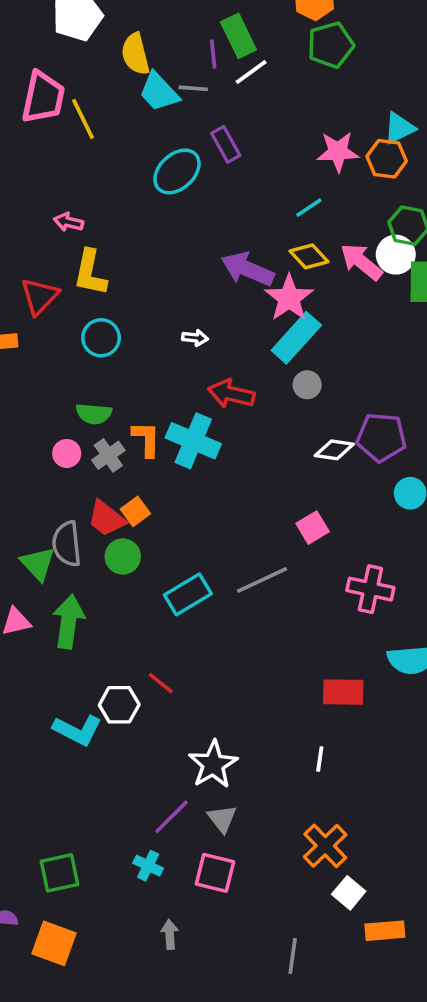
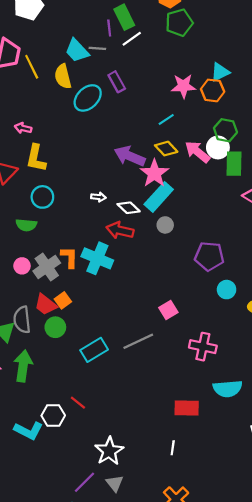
yellow semicircle: (135, 54) -> (63, 76), moved
green semicircle: (94, 414) -> (26, 225), moved
white diamond: (334, 450) -> (129, 208), moved, turned 35
gray cross: (108, 455) -> (47, 267), size x1.4

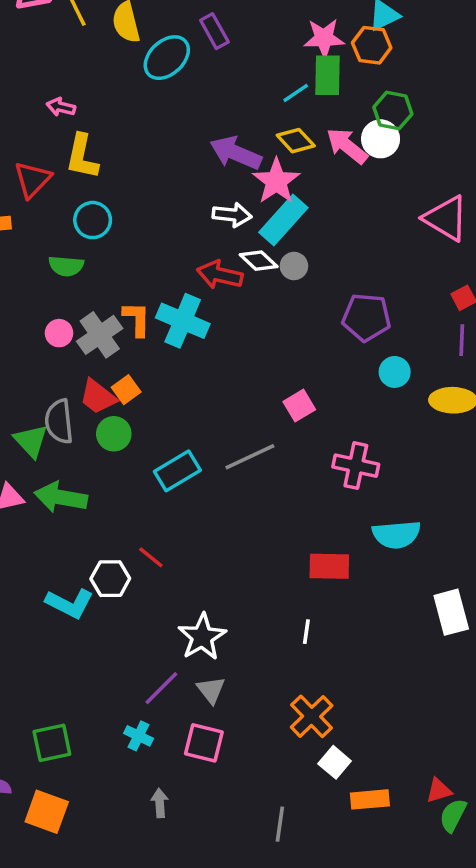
green rectangle: (234, 164) -> (328, 75), moved
white arrow: (98, 197) -> (232, 215), moved, size x1.5
white diamond: (129, 208) -> (259, 261), moved
green arrow: (23, 366) -> (61, 497), turned -88

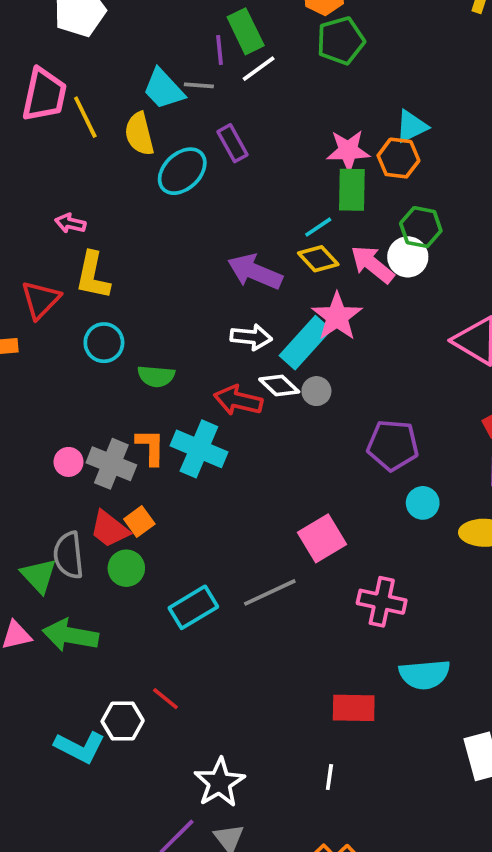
cyan line: (296, 93) -> (318, 227), moved
pink star: (276, 181) -> (337, 317), moved
green semicircle: (66, 266) -> (156, 376), moved
gray cross: (100, 335) -> (111, 464), turned -33
pink square: (299, 406) -> (322, 538), size x1.4

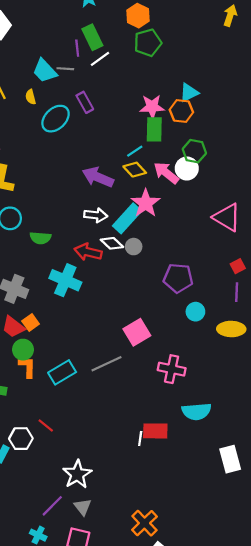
yellow semicircle: (139, 134) -> (31, 97), size x0.6
orange L-shape: (151, 447) -> (27, 367), moved
white line: (329, 777) -> (140, 439), moved

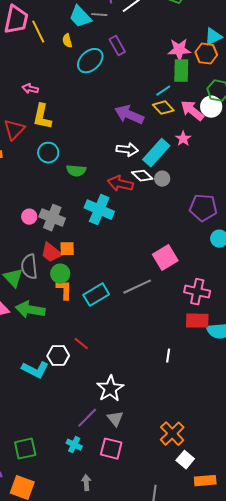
pink star: (146, 203) -> (183, 139), moved, size x0.6
orange square: (31, 322) -> (67, 249), turned 35
red rectangle: (155, 431) -> (197, 321), moved

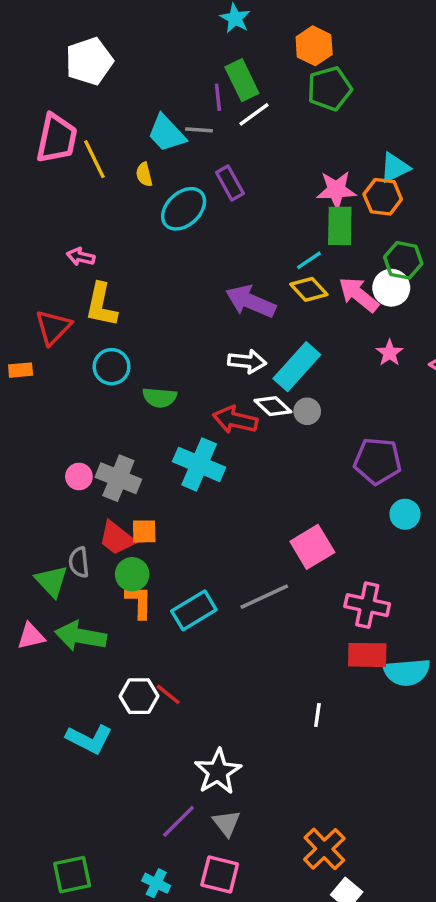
pink star: (183, 139) -> (390, 353), moved
gray semicircle: (29, 267) -> (79, 562), size x0.7
white hexagon: (58, 356) -> (139, 696), moved
cyan cross: (74, 445) -> (156, 883), moved

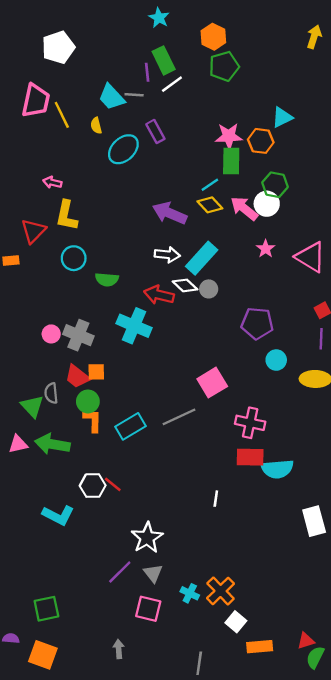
cyan triangle: (395, 168) -> (282, 117), moved
cyan cross: (156, 883) -> (190, 593), moved

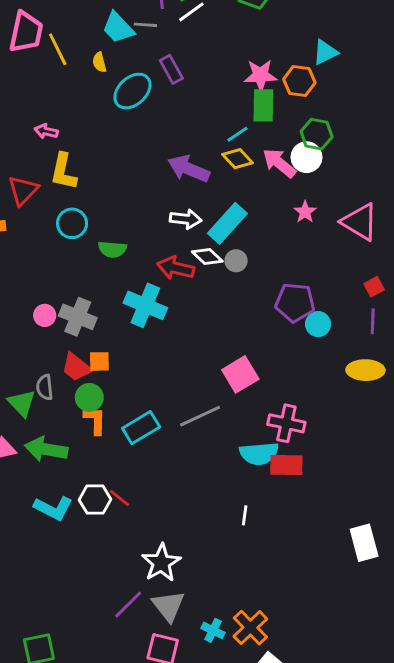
cyan circle: (276, 360) -> (318, 324), moved
cyan semicircle: (277, 469) -> (259, 454), moved
cyan L-shape: (58, 515) -> (53, 508), moved
gray triangle: (153, 573) -> (168, 606), size x1.4

